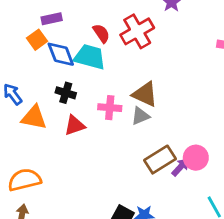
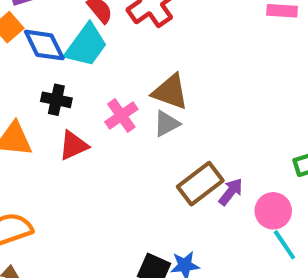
cyan trapezoid: (90, 57) -> (86, 45), turned 116
pink cross: (110, 108) -> (121, 116), turned -35
pink circle: (196, 158) -> (273, 211), moved

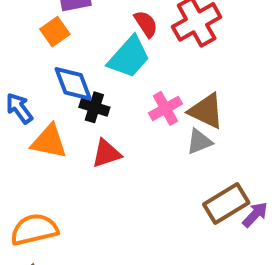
blue diamond: (44, 45) -> (73, 84), moved
pink cross: (121, 116) -> (166, 108), moved

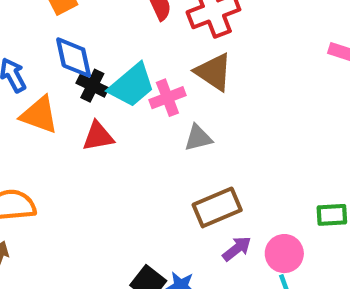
cyan trapezoid: (129, 57) -> (132, 85), moved
brown triangle: (206, 111) -> (214, 72), moved
purple arrow: (255, 215) -> (237, 249), moved

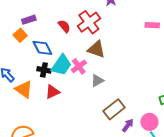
blue diamond: (74, 57) -> (42, 48), moved
orange triangle: (39, 115) -> (24, 89), turned 30

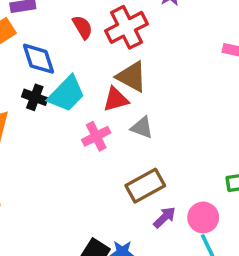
pink cross: (79, 66) -> (96, 136), moved
gray triangle: (97, 81) -> (142, 128), moved, turned 40
red triangle: (53, 92) -> (116, 99), moved

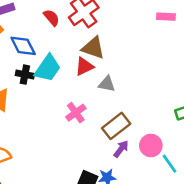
pink cross: (96, 136) -> (76, 113), moved
purple arrow: (164, 217) -> (121, 149), moved
pink circle: (203, 217) -> (151, 146), moved

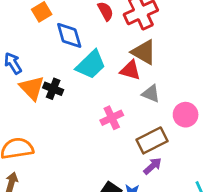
red triangle: (84, 66) -> (130, 70), turned 30
black cross: (25, 75) -> (53, 89), moved
pink circle: (151, 146) -> (186, 115), moved

